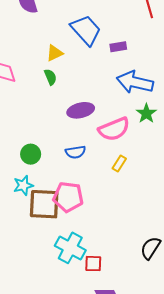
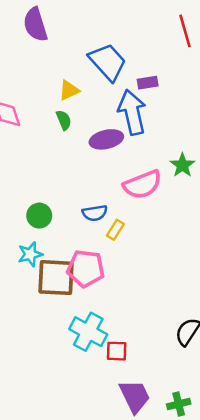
blue arrow: (135, 82) -> (132, 112), moved, turned 64
purple ellipse: (81, 110) -> (106, 139), moved
yellow rectangle: (119, 164) -> (115, 230), moved

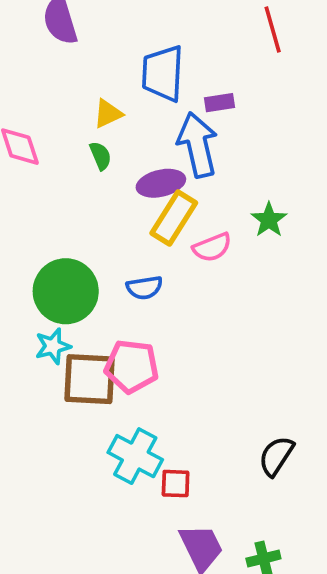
blue trapezoid: (108, 62) -> (163, 73), turned -135
pink semicircle: (142, 185) -> (212, 247), size x0.7
green circle: (39, 216) -> (66, 291), size x1.8
yellow rectangle: (115, 230) -> (174, 218), moved, size x1.8

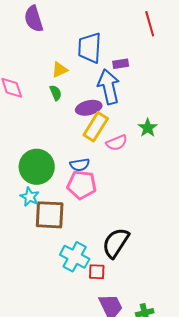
cyan star: (53, 346) -> (30, 197), turned -30
pink pentagon: (132, 366) -> (82, 185), moved
black semicircle: (276, 456) -> (116, 243), moved, size x1.4

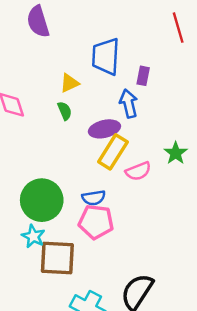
purple rectangle: (121, 64) -> (143, 76), turned -70
blue arrow: (109, 87) -> (129, 104), size x0.7

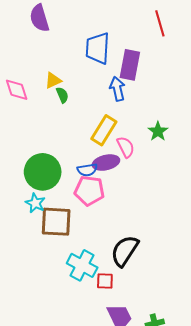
purple rectangle: (143, 76) -> (130, 65), size x1.8
yellow triangle: (69, 83) -> (53, 80), moved
purple ellipse: (104, 129) -> (106, 163), moved
pink semicircle: (138, 171) -> (126, 147), turned -95

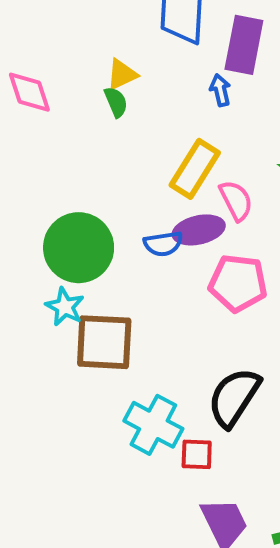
yellow triangle: (53, 80) -> (122, 74), moved
blue arrow: (117, 89) -> (220, 90), size x0.7
pink pentagon: (89, 191) -> (238, 283), moved

